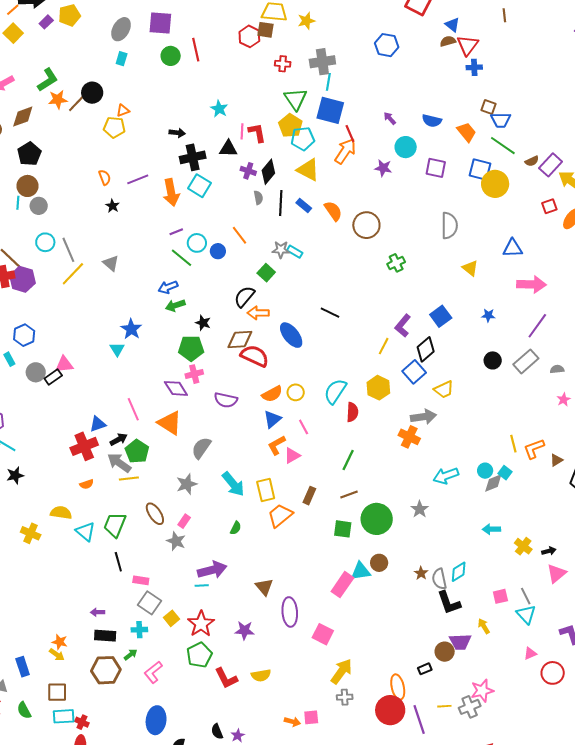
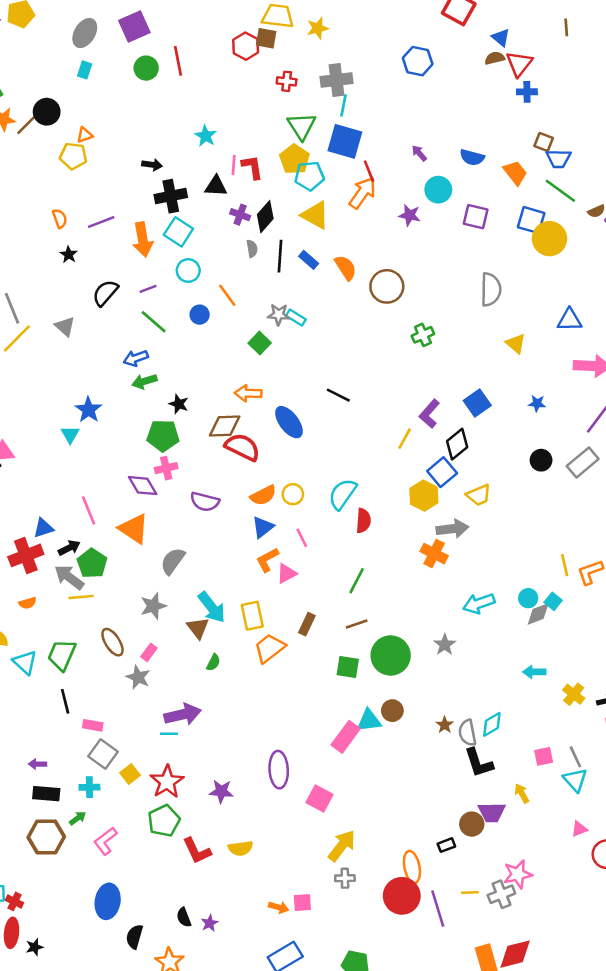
purple square: (160, 23) -> (134, 26), turned -30
cyan circle: (197, 243) -> (188, 271), moved
black semicircle: (244, 297) -> (105, 293), moved
yellow hexagon: (378, 388) -> (424, 496), moved
brown triangle: (264, 587) -> (198, 628), moved

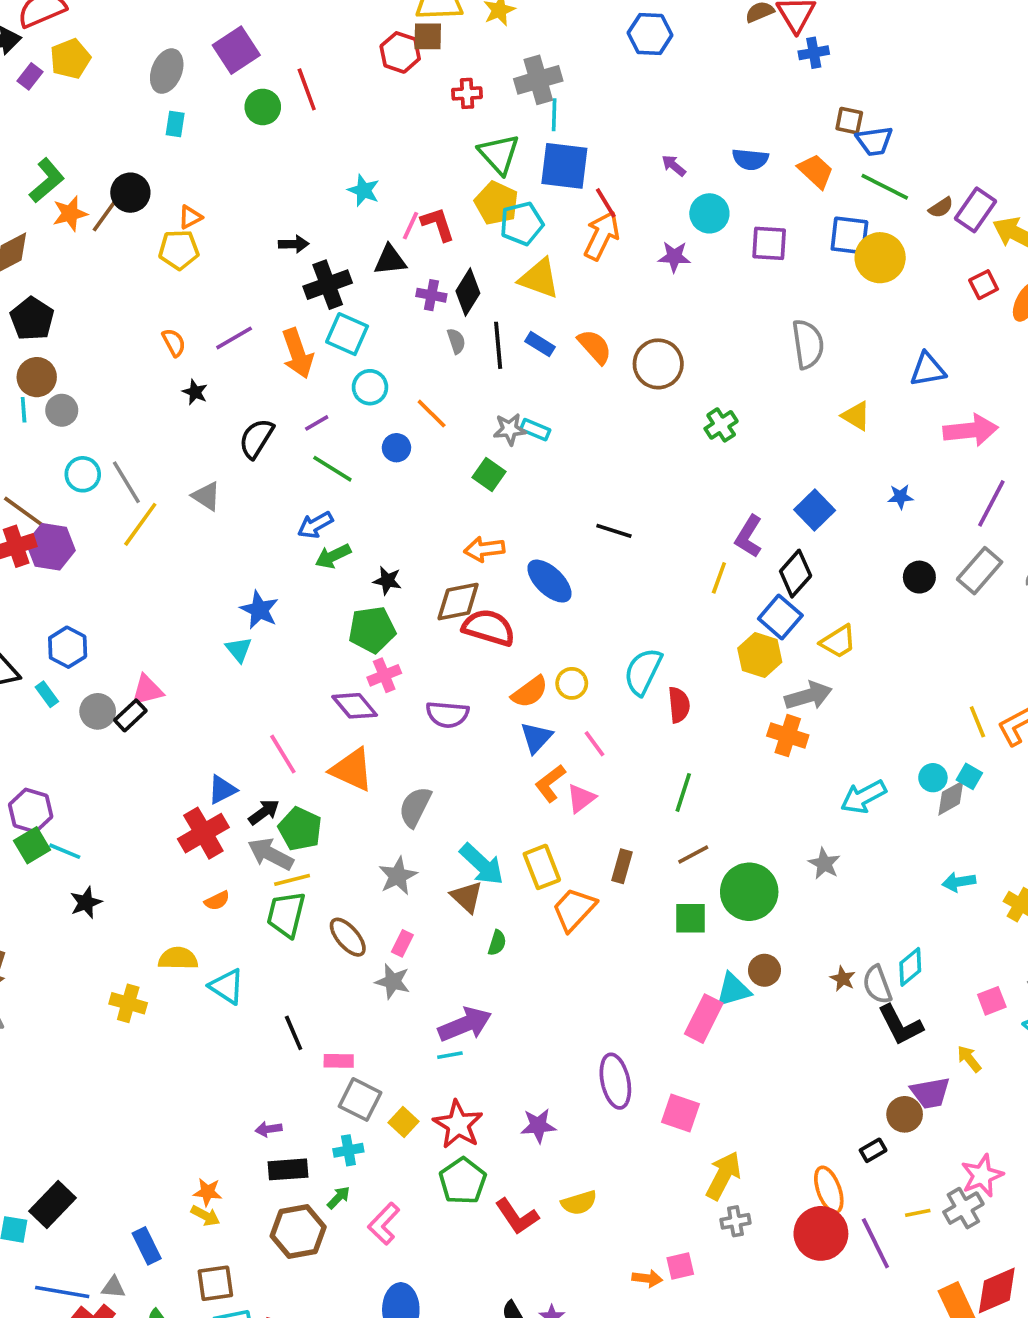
pink line: (234, 165) -> (411, 226), turned 30
green trapezoid: (62, 655) -> (286, 914), moved

